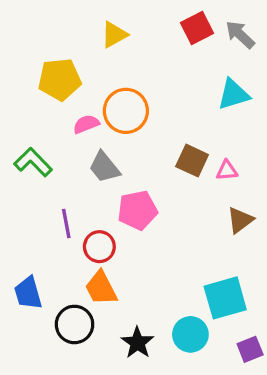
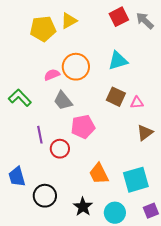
yellow pentagon: (60, 79) -> (43, 29), moved
cyan triangle: (233, 94) -> (118, 61), moved
orange trapezoid: (101, 288) -> (99, 174), moved
cyan circle: (190, 334) -> (115, 213), moved

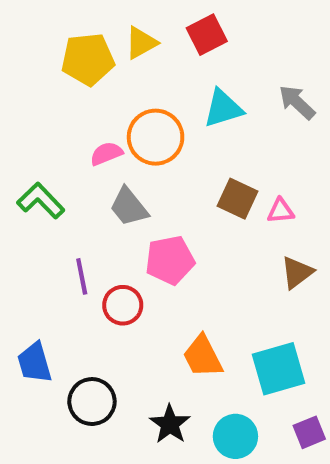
red square: (119, 17) -> (207, 35), moved
gray arrow: (145, 21) -> (297, 102), moved
cyan triangle: (118, 61) -> (223, 108), moved

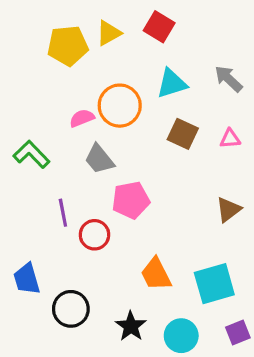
red square: (207, 35) -> (159, 27), turned -32
brown square: (238, 199) -> (183, 134), moved
pink triangle: (281, 211) -> (230, 139), moved

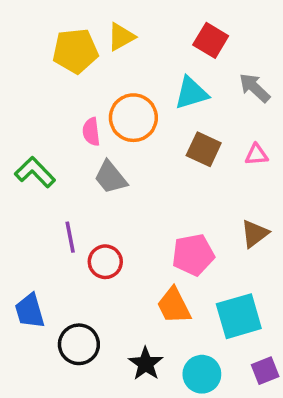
red square: (159, 27) -> (211, 40), moved
pink semicircle: (82, 118) -> (91, 132), turned -75
pink pentagon: (131, 200) -> (193, 255), moved

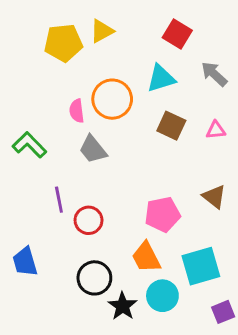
brown triangle: (255, 234) -> (214, 197), turned -45
black circle: (79, 344) -> (94, 278), moved
cyan circle: (202, 374) -> (162, 296), moved

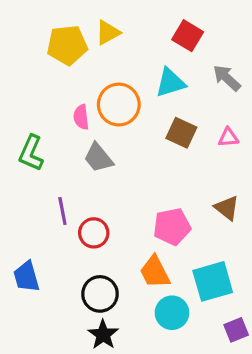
green L-shape: (29, 145) -> (31, 153), turned -112
black star: (123, 306) -> (103, 335), moved

